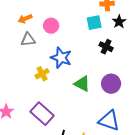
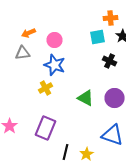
gray triangle: (28, 40) -> (22, 53), moved
blue star: (61, 58) -> (54, 65), moved
purple rectangle: (42, 114) -> (46, 128), turned 70

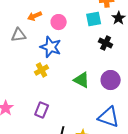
orange arrow: (28, 33) -> (35, 16), moved
pink circle: (54, 40) -> (59, 22), moved
purple rectangle: (46, 128) -> (42, 110), size x0.7

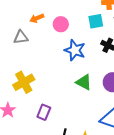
blue star: (51, 47) -> (75, 50), moved
yellow cross: (42, 70) -> (24, 82), moved, size x1.5

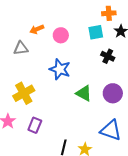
blue star: (75, 50) -> (60, 69), moved
purple rectangle: (44, 112) -> (35, 125), moved

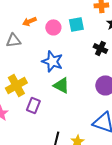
cyan square: (96, 32) -> (76, 24), moved
green triangle: (84, 93) -> (61, 85), moved
purple rectangle: (35, 125) -> (33, 105), moved

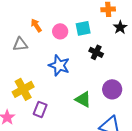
orange arrow: (29, 21) -> (36, 25), turned 80
black cross: (100, 48) -> (96, 52), moved
green triangle: (61, 85) -> (83, 99), moved

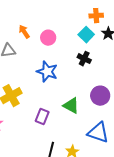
cyan square: (83, 28) -> (86, 35), moved, turned -35
purple rectangle: (40, 109) -> (42, 117), moved

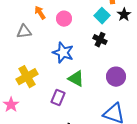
green triangle: (71, 106) -> (76, 79), moved

